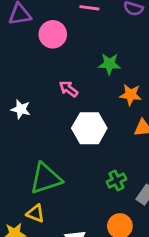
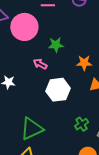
pink circle: (53, 34) -> (24, 27), size x1.4
green star: (109, 64) -> (56, 45), moved

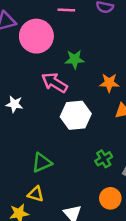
pink arrow: (40, 64) -> (54, 83), size x1.5
green triangle: (32, 129) -> (42, 163), size x0.7

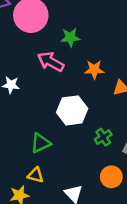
orange star: (109, 83) -> (94, 70), moved
white hexagon: (76, 115) -> (72, 110), moved

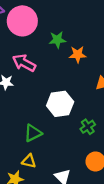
pink arrow: (51, 62) -> (24, 63), moved
orange star: (94, 70) -> (78, 55), moved

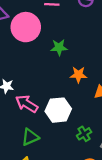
orange star: (78, 55) -> (78, 75), moved
pink arrow: (24, 63) -> (27, 104), moved

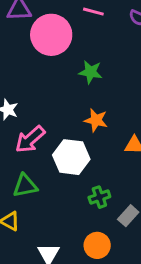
orange star: (78, 75) -> (96, 120), moved
pink arrow: (27, 104) -> (30, 139), turned -85

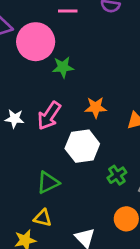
green star: (91, 72) -> (63, 67), moved
pink arrow: (30, 139) -> (49, 116), moved

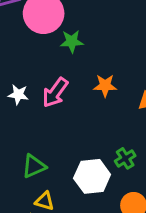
white hexagon: (82, 146) -> (92, 176), moved
green triangle: (48, 183) -> (34, 166), moved

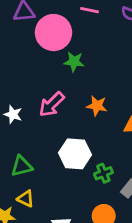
white star: (18, 95) -> (13, 114), moved
white hexagon: (92, 176) -> (75, 154), moved

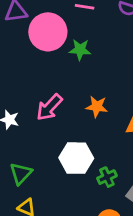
green star: (74, 62) -> (80, 50), moved
green triangle: (22, 166) -> (21, 174), turned -30

